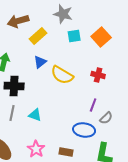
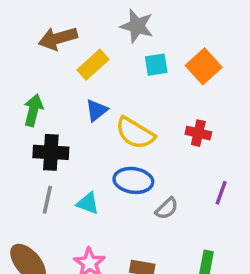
purple line: (93, 105) -> (221, 193), moved
gray semicircle: (106, 118) -> (167, 209), moved
blue ellipse: (84, 130) -> (133, 180), moved

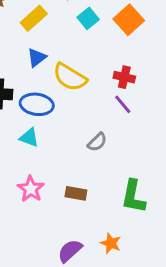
cyan square: (156, 65) -> (88, 18), turned -30
blue ellipse: (133, 180) -> (37, 104), moved
purple line: (221, 193) -> (123, 104), moved, turned -60

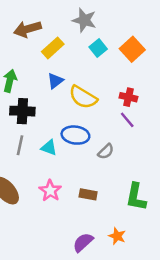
blue ellipse: (37, 104) -> (75, 135), moved

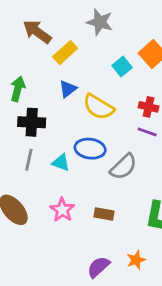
brown arrow: (27, 29) -> (37, 32), turned 52
cyan square: (98, 48) -> (122, 67), moved
purple line: (127, 120) -> (147, 132), turned -30
gray semicircle: (106, 151) -> (123, 167), size x1.5
orange star: (117, 236) -> (136, 260), turned 30

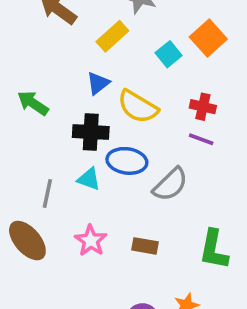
yellow rectangle: (65, 53) -> (112, 36), moved
green arrow: (18, 89) -> (33, 103), moved, turned -70
black cross: (32, 122) -> (91, 132), moved
gray line: (29, 160) -> (47, 193), moved

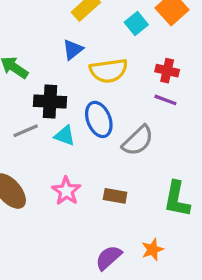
yellow semicircle: (138, 107) -> (109, 71), turned -39
black cross: (91, 132) -> (50, 102), moved
blue ellipse: (127, 161) -> (99, 119), turned 60
gray line: (47, 193) -> (26, 131), moved, turned 55

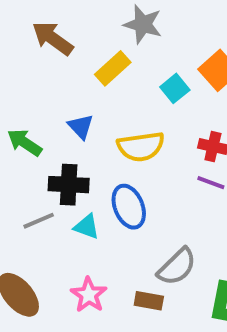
blue triangle: (73, 50) -> (81, 126), moved, turned -35
gray semicircle: (138, 141) -> (177, 267), moved

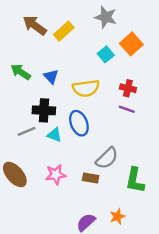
gray star: (143, 24) -> (106, 17), moved
yellow rectangle: (113, 68) -> (64, 31), moved
green arrow: (25, 143) -> (21, 72), moved
pink star: (89, 295) -> (56, 175), turned 30

